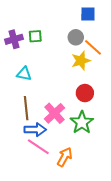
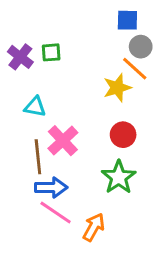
gray circle: (76, 37) -> (141, 47), moved
purple cross: (14, 39) -> (20, 57), turned -36
pink cross: (54, 113) -> (63, 141), moved

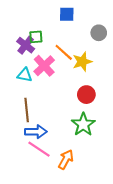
blue square: (127, 20) -> (67, 14), moved
purple cross: (20, 57) -> (26, 45), moved
orange line: (135, 69) -> (64, 52), moved
pink cross: (63, 141) -> (44, 66), moved

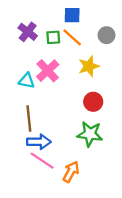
green square: (36, 37) -> (53, 37), moved
purple cross: (26, 45) -> (28, 32), moved
orange line: (64, 52) -> (72, 37), moved
green star: (83, 124) -> (90, 134), turned -30

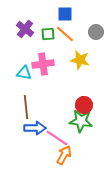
yellow star: (89, 66) -> (80, 60), turned 30
pink cross: (48, 71) -> (43, 64), turned 35
red circle: (93, 102) -> (84, 105), moved
pink line: (42, 161) -> (57, 138), moved

